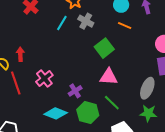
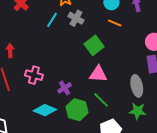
pink cross: (44, 78) -> (34, 75), turned -36
gray ellipse: (147, 88) -> (137, 86), turned -35

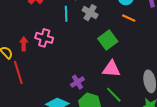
cyan line: (52, 20) -> (66, 14), turned -35
pink cross: (34, 75) -> (44, 38), moved

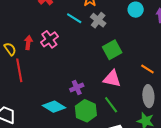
cyan line: (66, 14) -> (74, 18), turned -63
orange line: (129, 18) -> (147, 69), moved
pink cross: (44, 38) -> (49, 39), turned 30

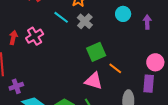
orange line: (147, 69) -> (115, 68), moved
purple cross: (77, 87) -> (16, 86), moved

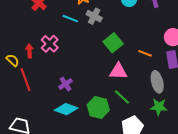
orange line: (115, 68) -> (145, 53), moved
purple cross: (16, 86) -> (66, 84), moved

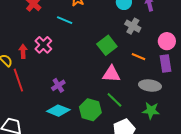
gray cross: (94, 16) -> (133, 26), moved
gray ellipse: (157, 82) -> (150, 85), turned -70

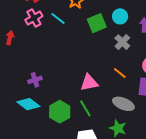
pink cross: (43, 45) -> (34, 18), moved
green square: (107, 45) -> (97, 23), moved
pink triangle: (111, 74) -> (89, 83), turned -30

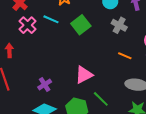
green square: (97, 23) -> (81, 25), moved
pink triangle: (89, 83) -> (84, 75), moved

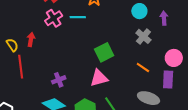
cyan line: (51, 19) -> (78, 17), turned -35
green square: (81, 25) -> (104, 52), moved

